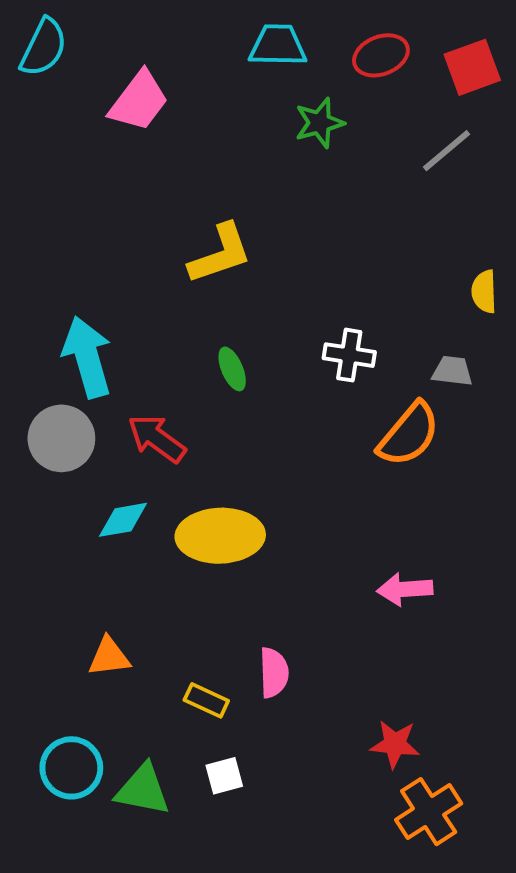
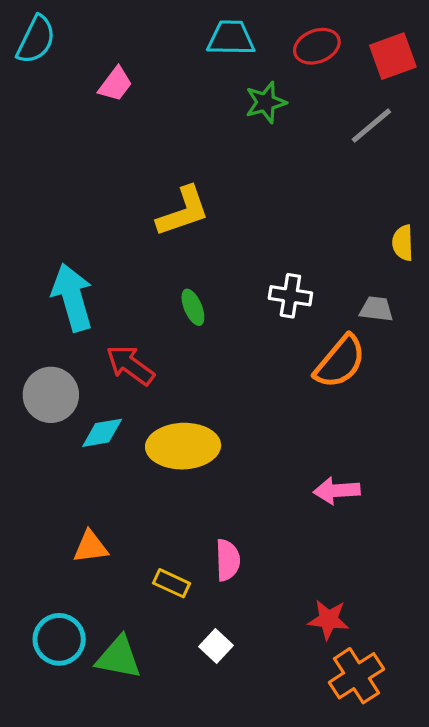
pink trapezoid: (139, 101) -> (115, 84), size x0.7
gray circle: (61, 438) -> (51, 395), moved
white square: (224, 776) -> (216, 646), moved, turned -32

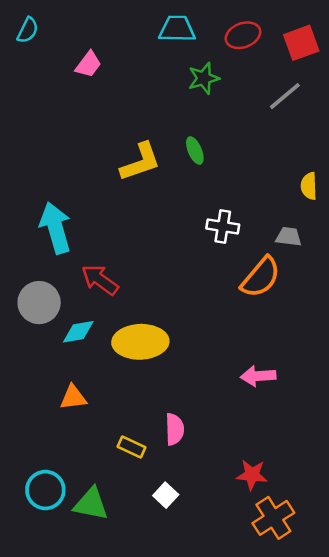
cyan semicircle: (36, 40) -> (28, 30), size x0.7
green ellipse: (193, 307) -> (195, 151), moved
orange triangle: (91, 547) -> (73, 398), moved

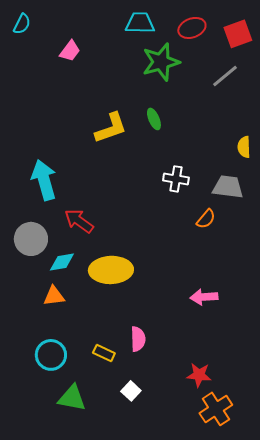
green star: (204, 78) -> (161, 62), size x1.5
gray trapezoid: (289, 237) -> (228, 187), size x1.5
orange semicircle: (261, 277) -> (206, 219), size x0.6
orange triangle: (73, 398) -> (54, 296), moved
cyan circle: (45, 490) -> (51, 355), moved

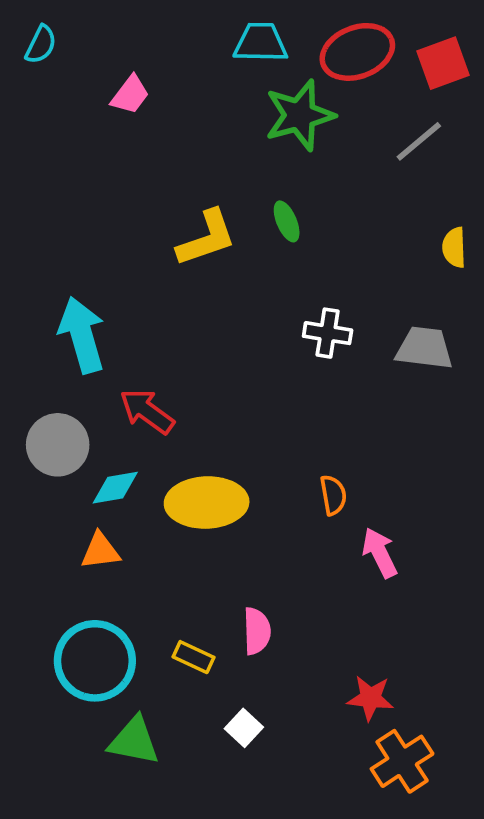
red ellipse: (192, 28) -> (357, 52), size x1.4
yellow semicircle: (244, 147) -> (454, 247), moved
orange semicircle: (206, 219) -> (333, 495), moved, turned -50
pink arrow: (204, 297) -> (380, 553), turned 68
cyan circle: (51, 355) -> (95, 661), size x1.4

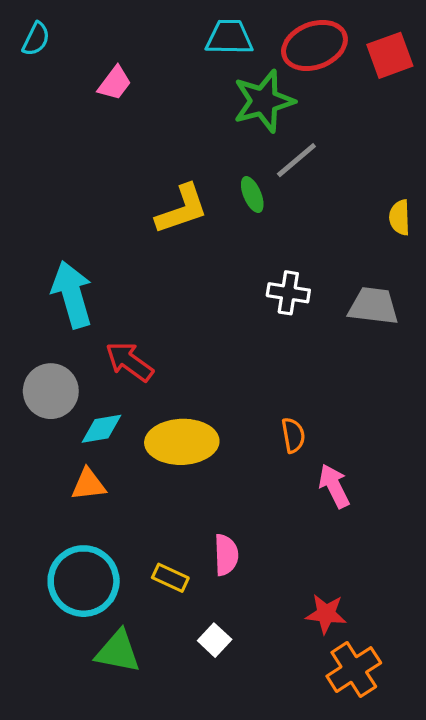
gray line: (419, 141) -> (296, 160), moved

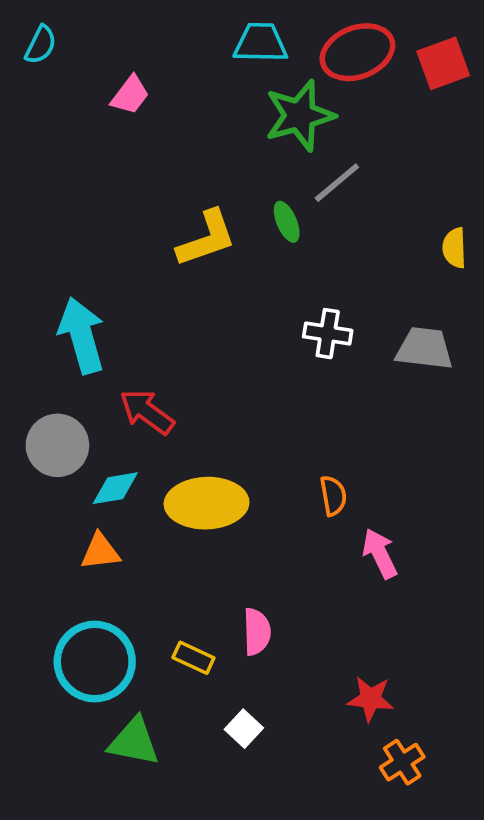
orange cross: (354, 670) -> (402, 762), size x0.7

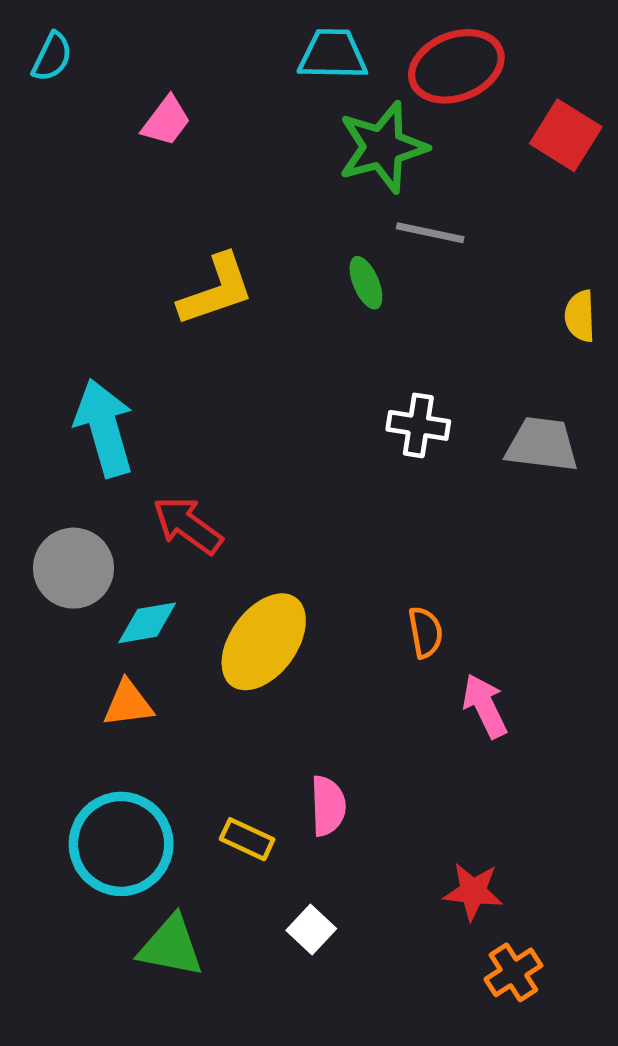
red square: (443, 63) -> (566, 135), moved, turned -38
gray line: (337, 183) -> (430, 233), turned 52
yellow L-shape: (207, 239) -> (216, 290), moved
yellow ellipse: (207, 503) -> (264, 642), turned -52

